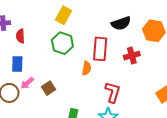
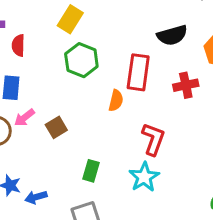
yellow rectangle: (63, 15) -> (70, 19), moved

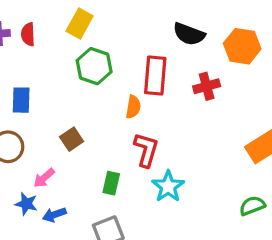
black semicircle: (172, 35) -> (189, 34), turned 40
red semicircle: (18, 45) -> (28, 34), moved
pink arrow: (24, 118) -> (44, 178), moved
red L-shape: (153, 139) -> (146, 150), moved

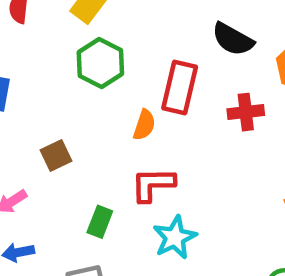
red L-shape: (146, 150) -> (153, 184), turned -116

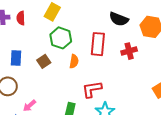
orange semicircle: (144, 125) -> (74, 61), moved
brown square: (56, 155) -> (44, 61), moved

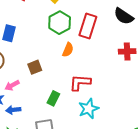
red rectangle: (98, 44) -> (88, 26), moved
brown square: (44, 61) -> (35, 67), moved

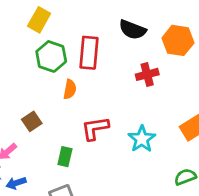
cyan star: (89, 109) -> (142, 139), moved

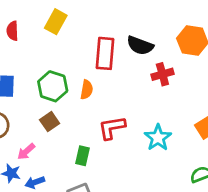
black semicircle: (133, 30) -> (140, 45), moved
green hexagon: (51, 56) -> (53, 86), moved

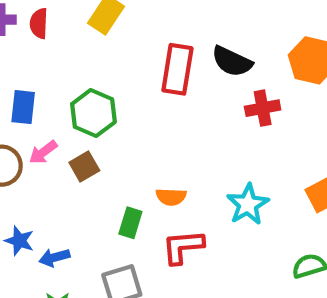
orange semicircle: (87, 90) -> (171, 197), moved, turned 78
red L-shape: (112, 128) -> (183, 247), moved
pink arrow: (26, 152) -> (43, 152), moved

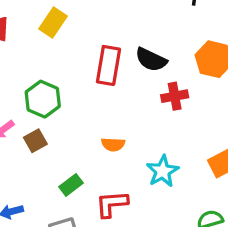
orange semicircle: (171, 197) -> (113, 144), moved
green rectangle: (130, 223) -> (71, 185), turned 35

